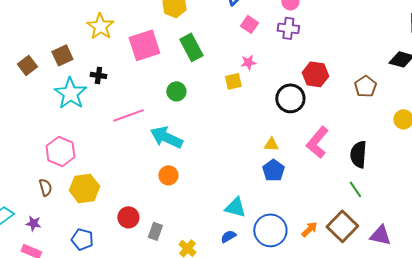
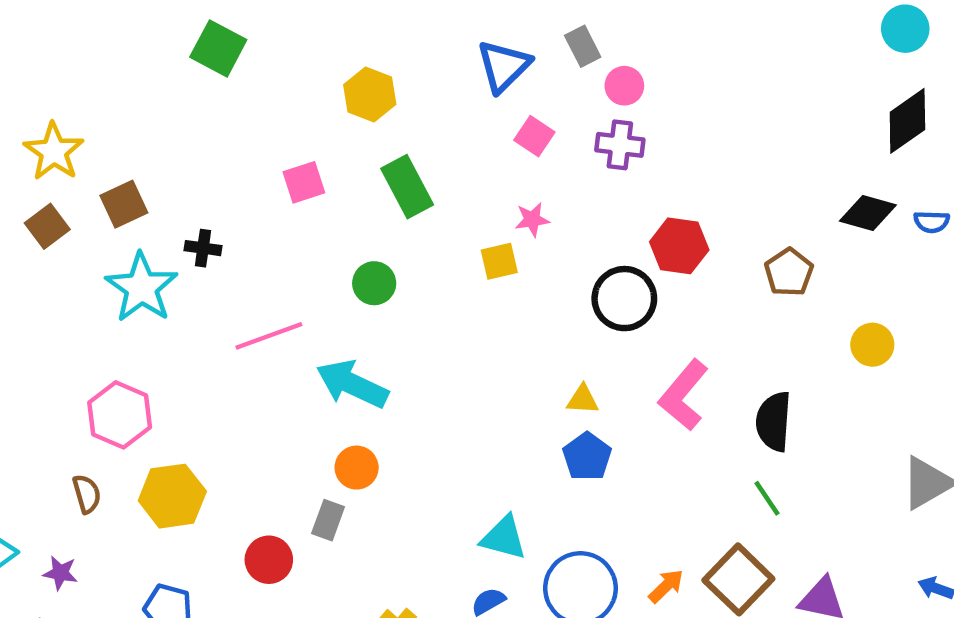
yellow star: (100, 26) -> (54, 152), moved
pink square: (144, 45) -> (304, 182), size x0.6
gray rectangle: (155, 231) -> (328, 520), moved

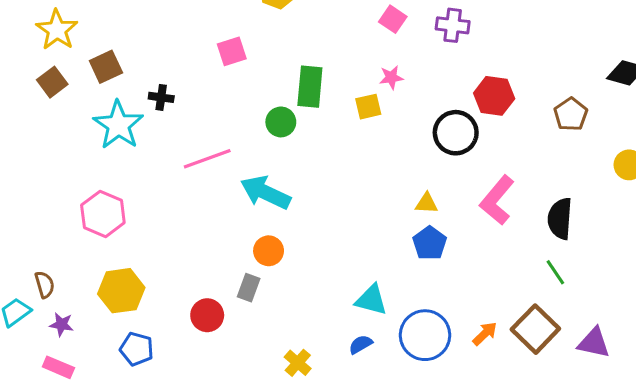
green rectangle: (407, 187) -> (310, 87), moved, turned 33
brown semicircle: (87, 494) -> (45, 285), moved
yellow hexagon: (172, 496) -> (121, 291), moved

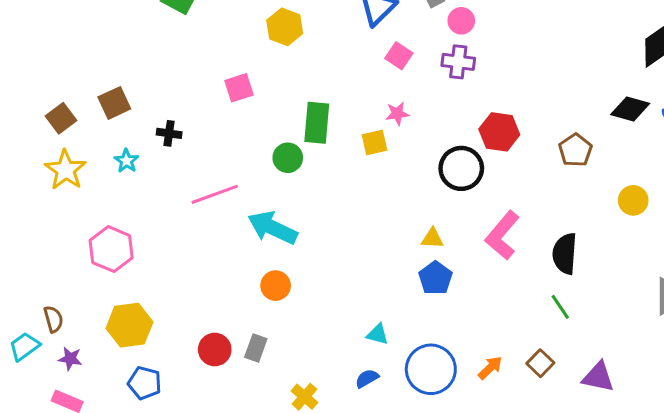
yellow star: (57, 30) -> (66, 170), moved
cyan star: (118, 125) -> (126, 161), size x0.5
gray rectangle: (249, 288) -> (256, 348), moved
cyan triangle: (371, 300) -> (378, 334), size x0.7
brown square: (535, 329) -> (540, 363), size x0.6

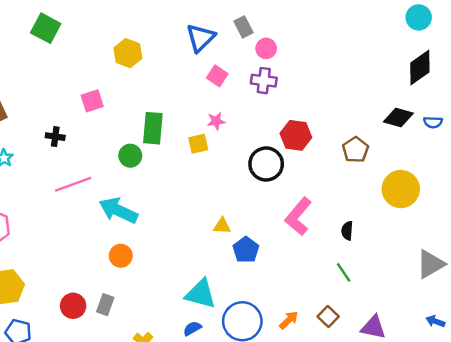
black cross: (169, 133) -> (55, 137), moved
yellow circle: (633, 200) -> (401, 189), size x1.6
yellow triangle: (432, 238) -> (222, 226), moved
black semicircle: (565, 254) -> (347, 231), size x0.6
cyan triangle: (378, 334) -> (201, 294), size x1.8

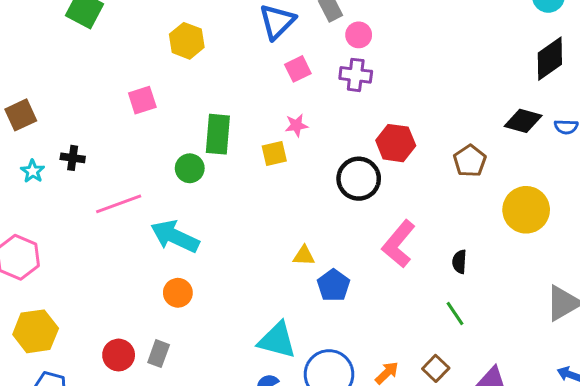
pink square: (217, 76) -> (298, 69), turned 30
black cross: (55, 137) -> (73, 158), moved

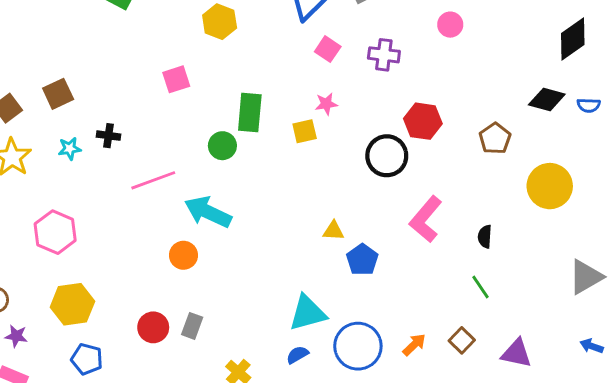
pink circle: (359, 35) -> (450, 25), moved
pink square: (298, 69) -> (328, 49), turned -30
cyan star: (33, 171) -> (70, 149), turned 30
orange circle: (178, 293) -> (183, 255), moved
cyan triangle: (277, 340) -> (307, 313), turned -30

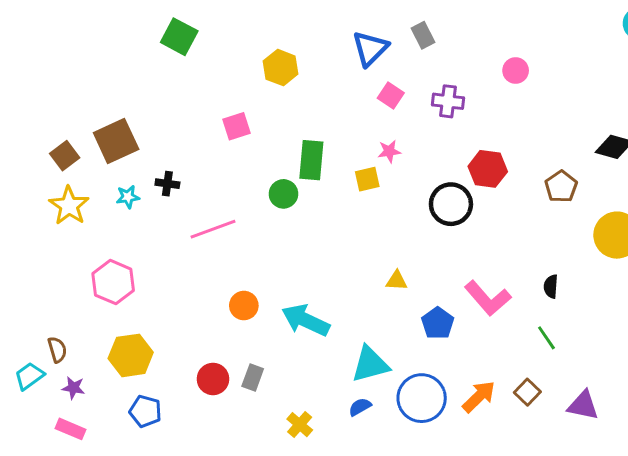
brown square: (58, 94) -> (116, 141), size x1.4
cyan arrow: (208, 212) -> (306, 320), moved
pink L-shape: (426, 219) -> (488, 298), moved, turned -81
blue pentagon: (362, 260) -> (438, 323), moved
orange arrow: (414, 345) -> (479, 397), size x1.4

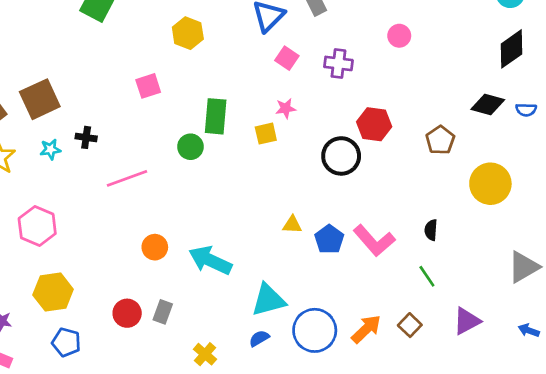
blue pentagon: (438, 323) -> (329, 239), moved
purple triangle: (583, 405) -> (467, 321), moved, turned -40

